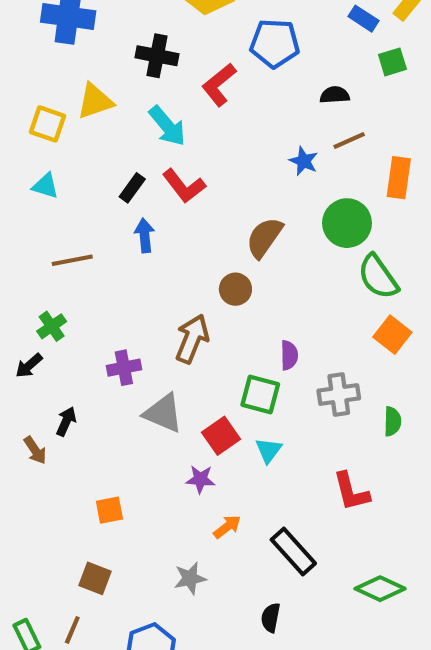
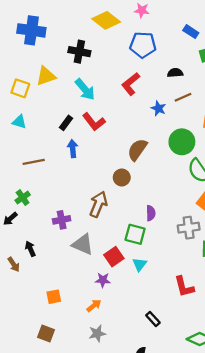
red L-shape: (219, 85) -> (131, 84), moved
gray cross: (339, 395) -> (189, 228), moved
black arrow: (66, 421) -> (30, 249), turned -48
orange arrow: (227, 527) -> (94, 306), moved
black rectangle: (293, 551) -> (153, 319), size x0.6

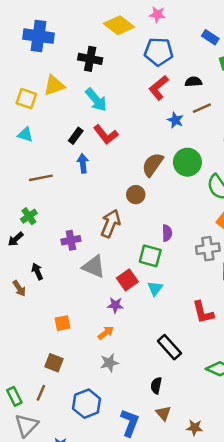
red L-shape: (131, 84) -> (159, 88), moved
green circle: (182, 142) -> (187, 162), moved
black rectangle: (153, 319) -> (169, 347), size x1.5

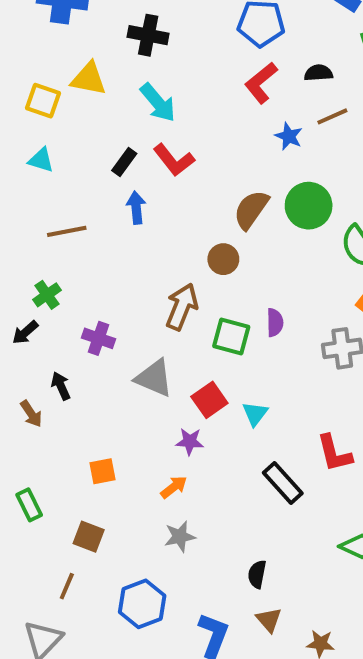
yellow triangle: (54, 85) -> (89, 79), turned 30
purple cross: (71, 240) -> (99, 338), moved, turned 30
green square: (150, 256) -> (231, 336), moved
black rectangle: (169, 347) -> (283, 483), moved
green rectangle: (14, 396) -> (29, 505), moved

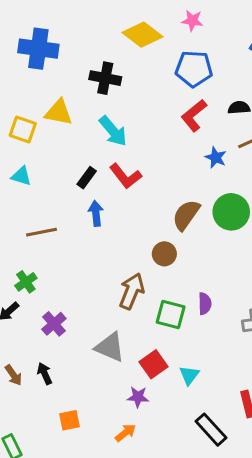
purple cross: (99, 338) -> (54, 324), moved, turned 30
black arrow: (61, 386) -> (45, 374), moved

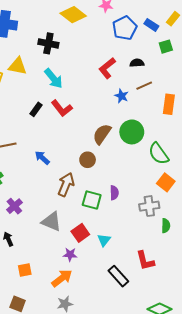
blue pentagon: (194, 69) -> (125, 28), moved, turned -30
blue arrow: (96, 213) -> (42, 158), moved, turned -42
orange arrow: (125, 433) -> (62, 278), size x1.5

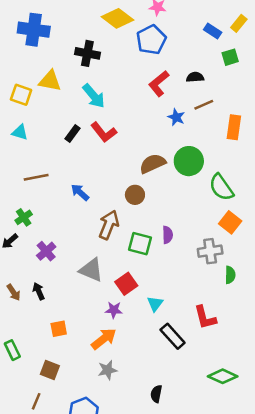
blue pentagon: (125, 28) -> (151, 40), moved
brown semicircle: (102, 134) -> (153, 164), turned 30
cyan triangle: (104, 240) -> (155, 304), moved

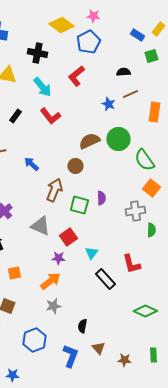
red L-shape: (159, 83) -> (76, 76), moved
black rectangle: (72, 134) -> (15, 116), moved
black semicircle: (156, 394) -> (82, 326), moved

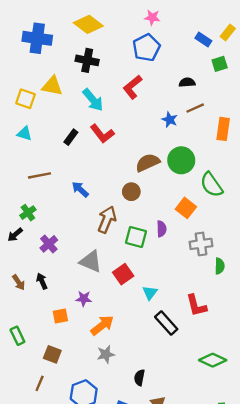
yellow diamond: (61, 25) -> (88, 24), moved
black rectangle: (15, 116) -> (71, 137), moved
orange square: (151, 188) -> (186, 208), moved
purple star: (58, 258) -> (84, 299), moved

